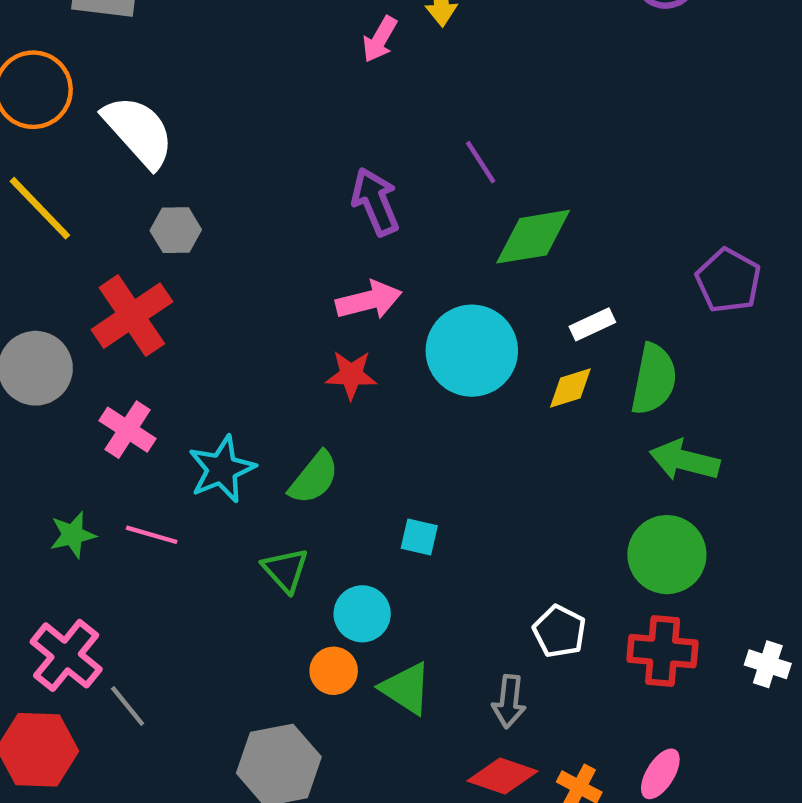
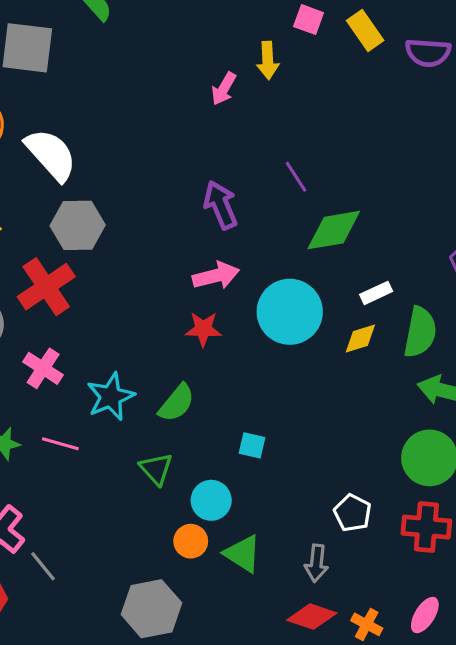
gray hexagon: (176, 230) -> (78, 225), size x1.5

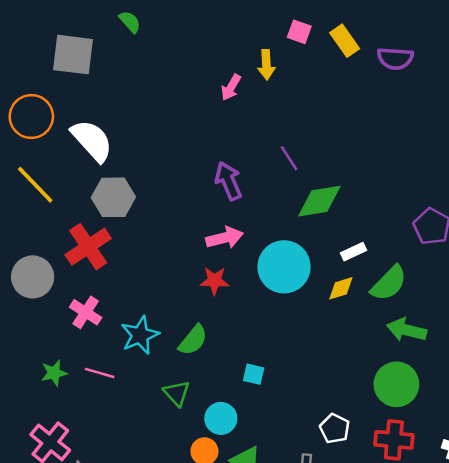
green semicircle: (420, 332) -> (389, 283), turned 33

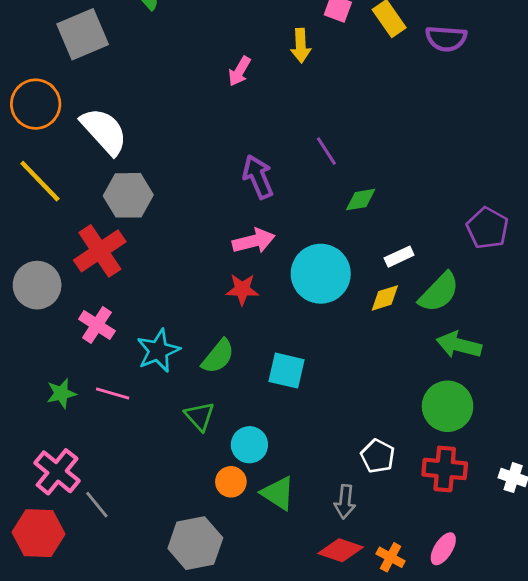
gray square: (73, 55) -> (83, 34), turned -30
pink arrow: (231, 87) -> (239, 71), moved
green diamond: (319, 201) -> (361, 200), size x0.6
cyan square: (254, 374) -> (286, 371), moved, size x1.5

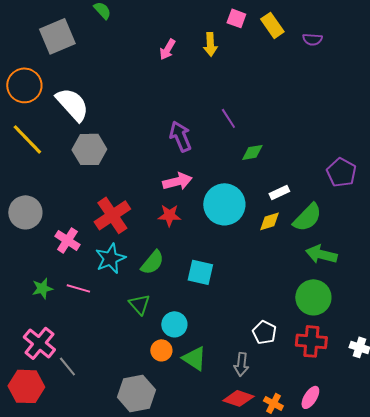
purple semicircle: (446, 39) -> (312, 39), size x0.7
pink arrow: (239, 71) -> (167, 49), moved
red cross: (100, 251) -> (112, 215), moved

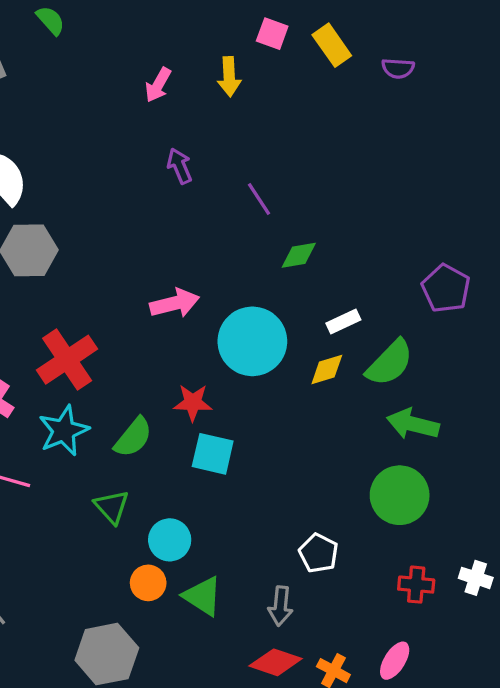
purple arrow: (180, 136) -> (180, 166), moved, size x0.7
red star: (169, 215) -> (193, 403), moved
red cross: (311, 341) -> (416, 585), moved, size x0.7

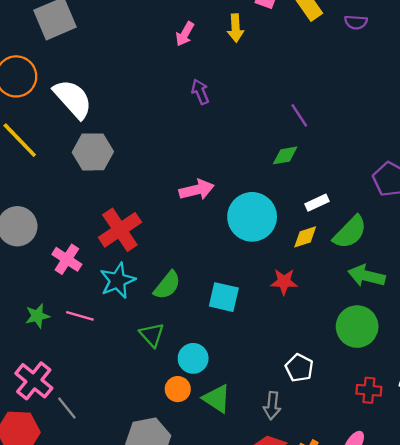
purple line: (259, 199) -> (299, 115), moved
red star: (193, 403) -> (284, 282), moved

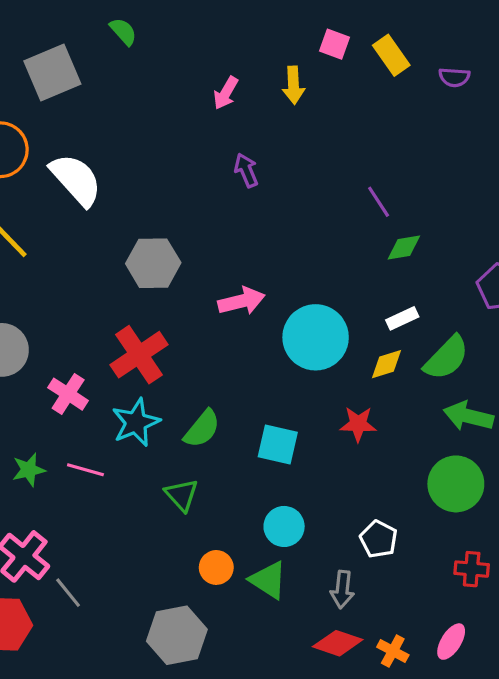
gray hexagon: (93, 152) -> (153, 263), moved
green diamond: (285, 155) -> (404, 247), moved
cyan circle: (193, 358) -> (284, 526), moved

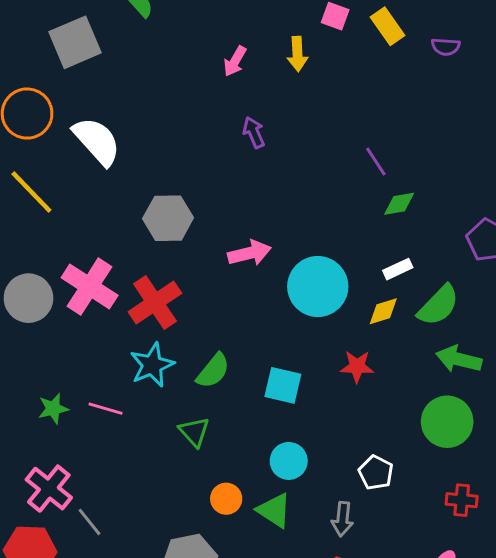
pink cross: (68, 394) -> (90, 287), moved, size x1.5

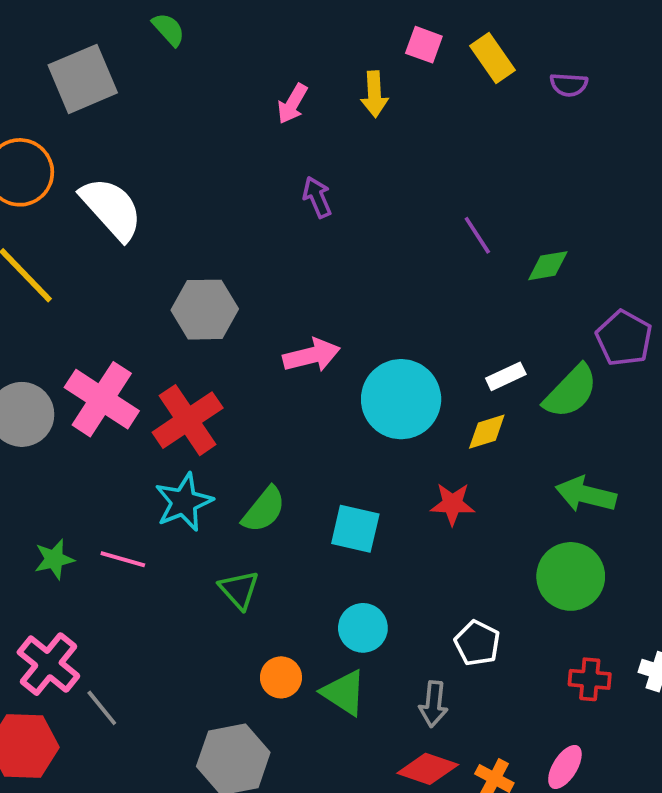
green diamond: (399, 204) -> (548, 266), moved
green semicircle: (438, 305) -> (571, 392), moved

